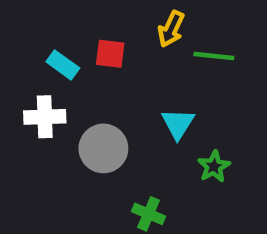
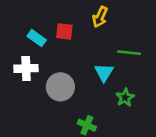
green line: (214, 56) -> (129, 53), moved

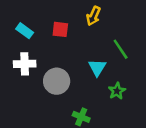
cyan rectangle: (37, 38) -> (25, 31), moved
green line: (129, 53) -> (121, 49), turned 50

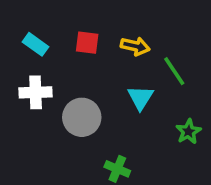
yellow arrow: (93, 16) -> (135, 46), moved, turned -102
green star: (117, 91) -> (188, 132), moved

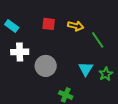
cyan rectangle: (36, 44) -> (12, 26), moved
cyan triangle: (140, 98) -> (86, 69), moved

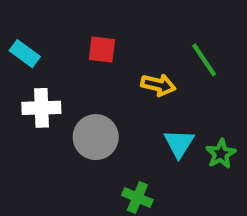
yellow arrow: (76, 26) -> (158, 85), moved
green line: (98, 40) -> (204, 60), moved

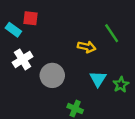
red square: (102, 49) -> (31, 18), moved
white cross: (41, 108) -> (23, 59), turned -30

